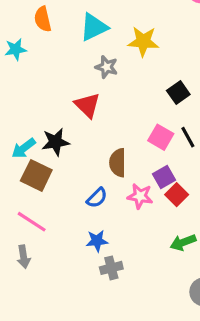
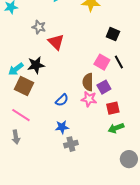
gray star: (107, 67) -> (39, 27), moved
black square: (178, 92) -> (113, 34), turned -32
brown semicircle: (118, 163) -> (88, 82), moved
red square: (177, 195) -> (113, 108), moved, turned 32

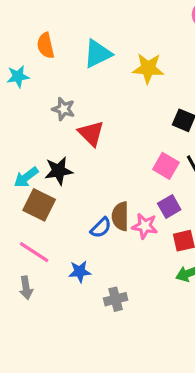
brown semicircle: (88, 82) -> (120, 216), moved
blue star: (62, 127) -> (80, 272), moved

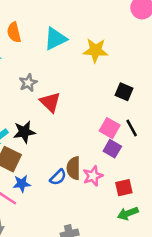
gray star: (63, 109) -> (28, 83), turned 30
purple square: (169, 207) -> (112, 149), moved, turned -30
pink star: (145, 226) -> (93, 176), turned -30
blue star: (80, 272) -> (22, 184), moved

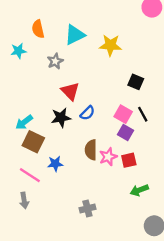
gray star: (28, 83) -> (55, 61), moved
black star: (24, 132) -> (61, 118), moved
blue semicircle: (58, 177) -> (87, 113), moved
blue star: (22, 184) -> (55, 164), moved
red square: (124, 188) -> (129, 160), moved

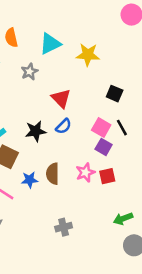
red triangle: (70, 91) -> (61, 98), moved
brown semicircle: (91, 150) -> (53, 174), moved
green arrow: (139, 190) -> (123, 219), moved

